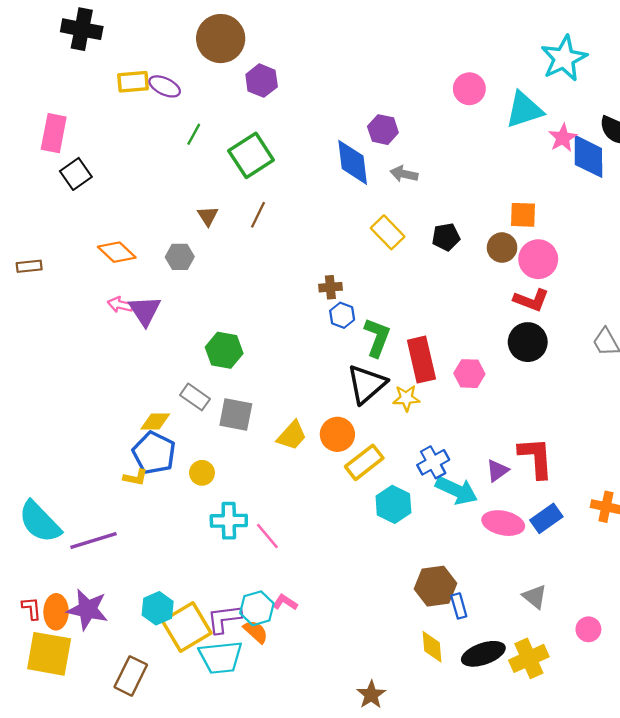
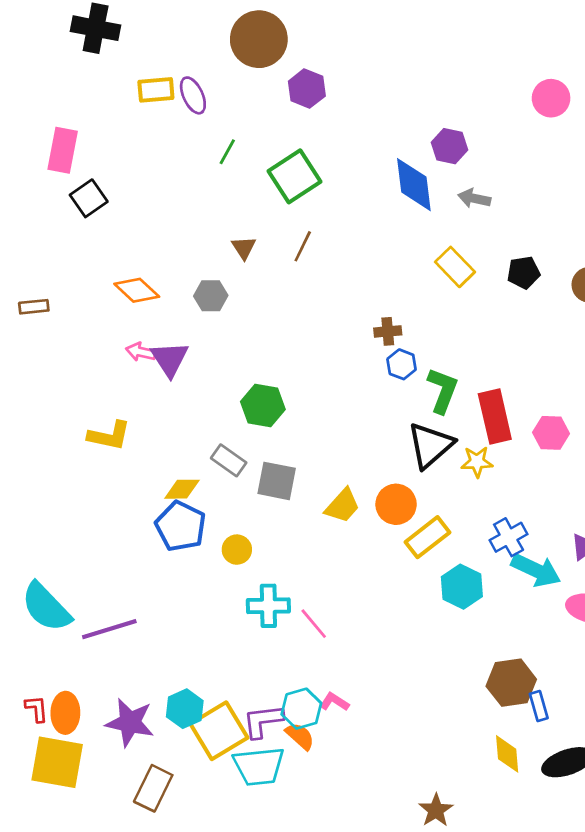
purple ellipse: (165, 86) -> (193, 95), turned 40
yellow L-shape: (135, 478) -> (109, 436), moved, size x1.5
purple star: (88, 609) -> (130, 722), moved

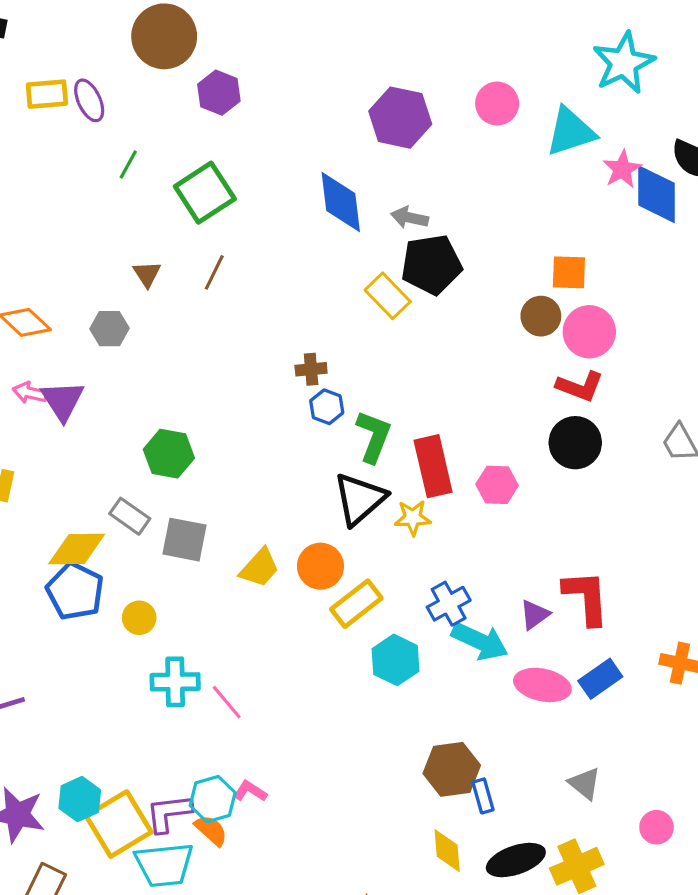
purple hexagon: (450, 146) -> (400, 118), moved, size x1.5
black pentagon: (524, 272) -> (431, 265), moved, size x1.6
yellow diamond: (182, 489) -> (77, 549), size x1.4

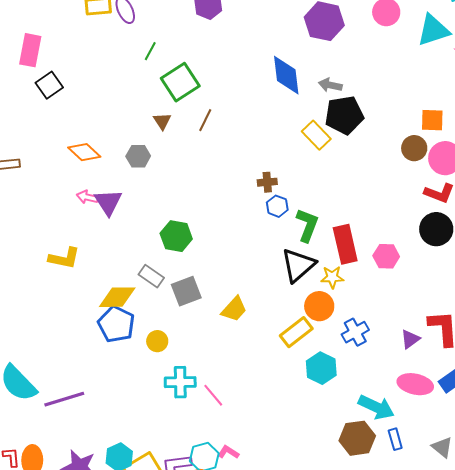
green square: (205, 193) -> (180, 82), moved
gray square: (184, 540) -> (186, 291), turned -32
orange circle: (320, 566) -> (319, 306), moved
cyan arrow: (480, 641) -> (376, 407), moved
blue rectangle: (483, 796) -> (395, 439), moved

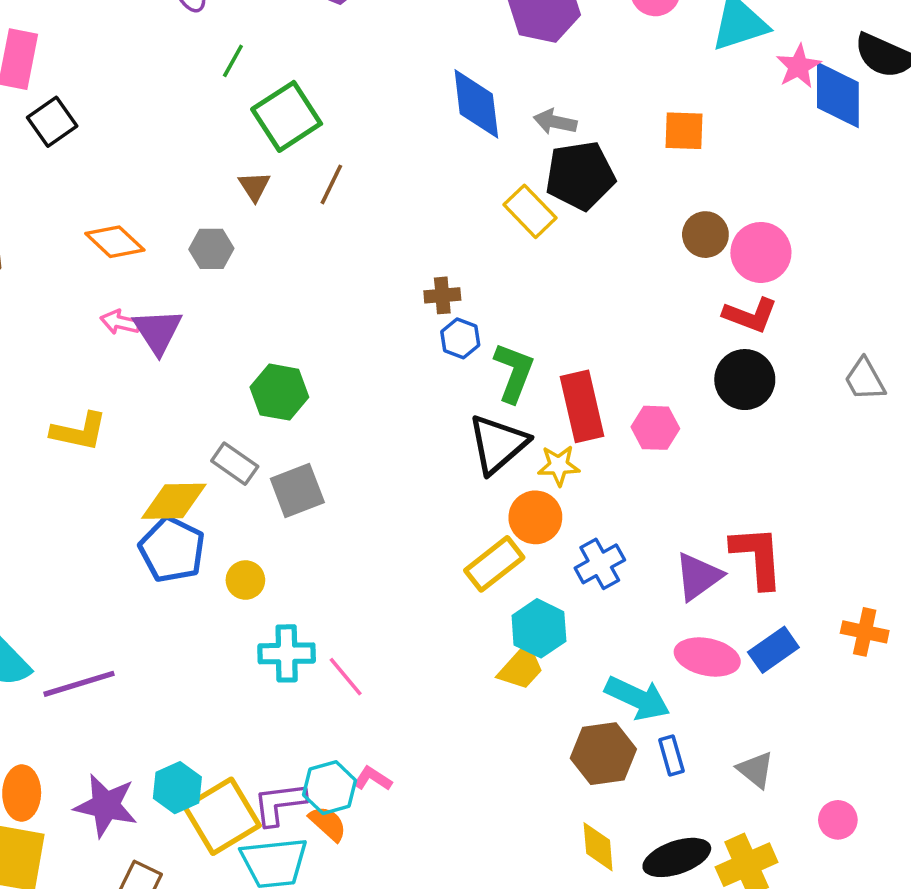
orange square: (432, 120) -> (684, 131), moved
yellow trapezoid: (234, 309) -> (521, 668), moved
purple triangle: (410, 339) -> (698, 576), size x1.4

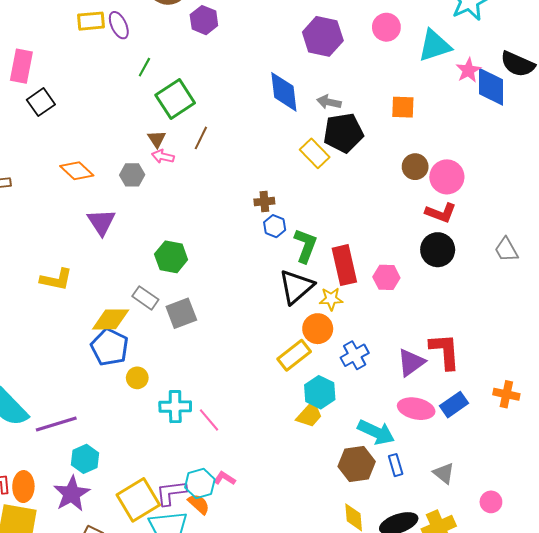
pink arrow: (120, 322) -> (163, 156), moved
yellow circle: (245, 580) -> (137, 378), moved
cyan hexagon: (177, 788) -> (85, 459), moved
purple star: (106, 806) -> (72, 494), turned 30

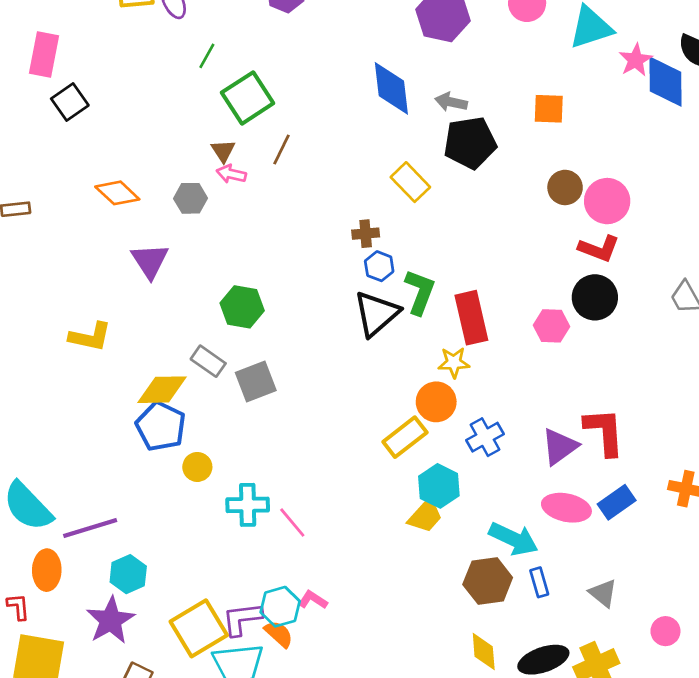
yellow rectangle: (315, 153) -> (410, 182), moved
pink hexagon: (386, 277) -> (551, 326), moved
black triangle: (296, 287) -> (376, 314), moved
orange ellipse: (23, 487) -> (47, 570), moved

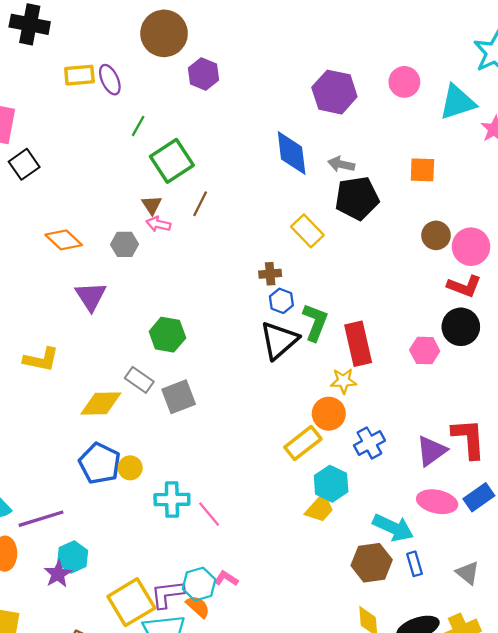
blue pentagon: (161, 426) -> (100, 463), moved
purple star: (111, 620) -> (58, 574), moved, size x0.7

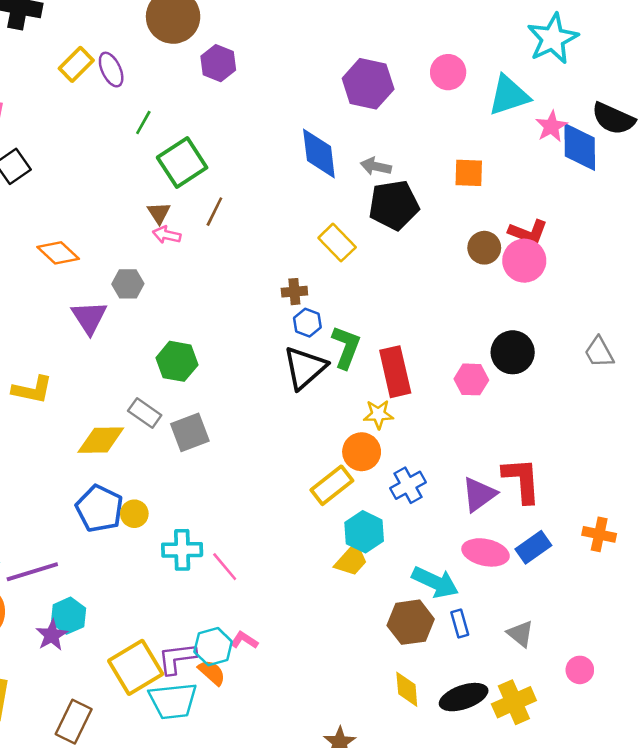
yellow rectangle: (79, 75) -> (76, 64), turned -40
gray hexagon: (125, 244) -> (128, 284), moved
red L-shape: (464, 286) -> (528, 232), moved

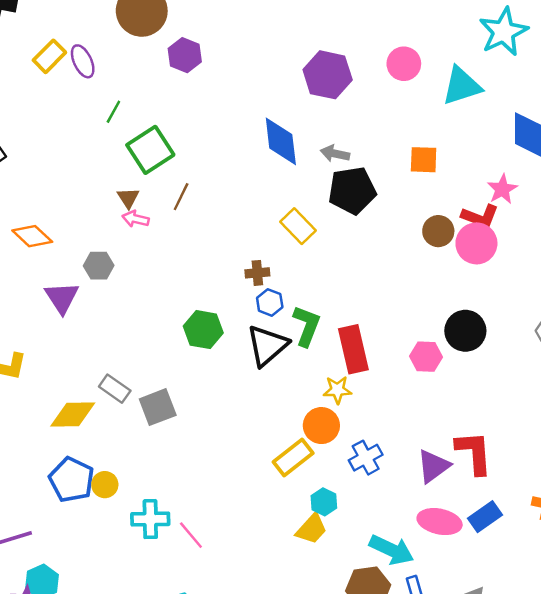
pink star: (551, 126) -> (502, 189), moved
green hexagon: (177, 361) -> (203, 330), moved
cyan hexagon: (364, 532) -> (324, 502), size x0.7

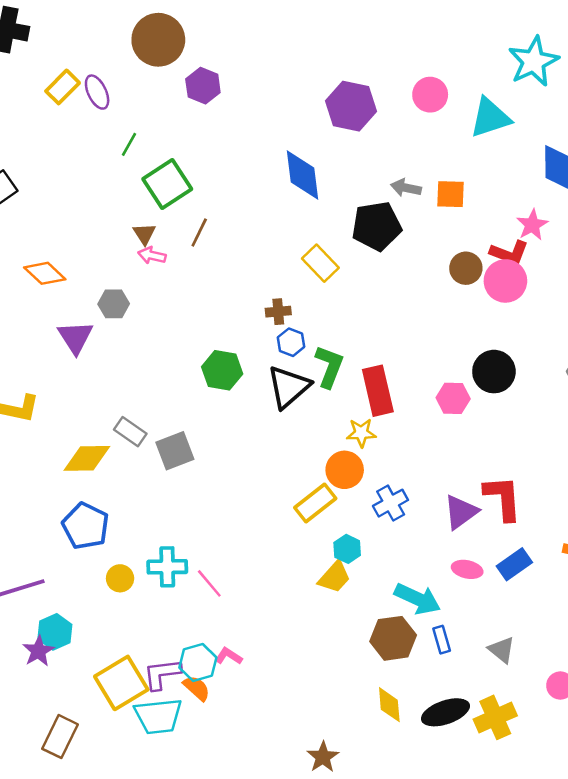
gray arrow: (335, 154) -> (406, 188), moved
yellow circle: (105, 485) -> (120, 578), moved
pink ellipse: (440, 522) -> (467, 569), size x0.7

